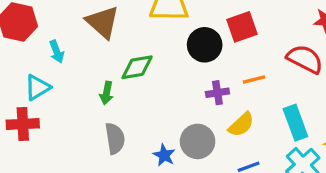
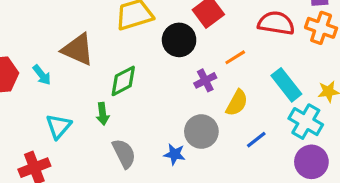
cyan arrow: (57, 52) -> (42, 75), moved
cyan triangle: (37, 87) -> (59, 126), moved

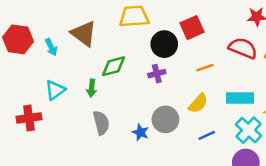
purple cross: (205, 80) -> (157, 74), moved
cyan rectangle: (286, 85) -> (240, 98), turned -65

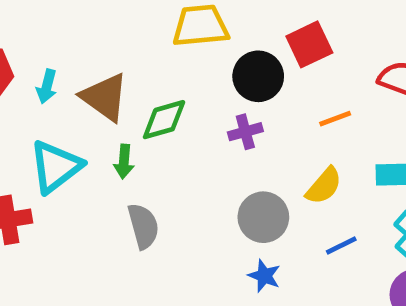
brown triangle: (84, 34) -> (105, 97), moved
cyan arrow: (51, 47) -> (47, 86), turned 42
cyan triangle: (55, 90) -> (56, 167), size x1.4
blue star: (141, 132) -> (264, 276), moved

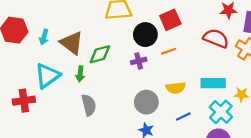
orange line: (335, 119) -> (169, 51), moved
yellow semicircle: (324, 186) -> (176, 88), turned 42

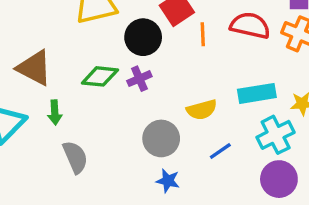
orange line: (169, 51) -> (203, 34), moved, turned -64
green diamond: (100, 54) -> (100, 76), moved, turned 30
cyan cross: (221, 112) -> (276, 135), turned 30

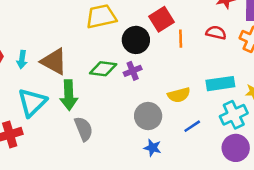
red semicircle: (250, 26) -> (216, 33), size x0.7
green arrow: (55, 112) -> (69, 95), size x1.6

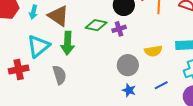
blue line: (192, 126) -> (161, 85), moved
gray semicircle: (84, 129) -> (59, 75), moved

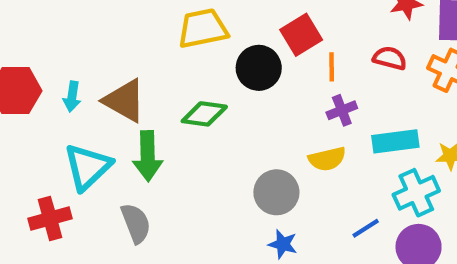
purple cross: (119, 29) -> (342, 110), moved
blue line: (161, 85) -> (366, 228), moved

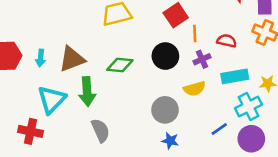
red semicircle: (390, 58) -> (227, 41), moved
black circle: (259, 68) -> (165, 56), moved
brown triangle: (124, 101) -> (72, 59), turned -48
red cross: (50, 218) -> (31, 131), turned 30
gray semicircle: (136, 223) -> (100, 130), moved

